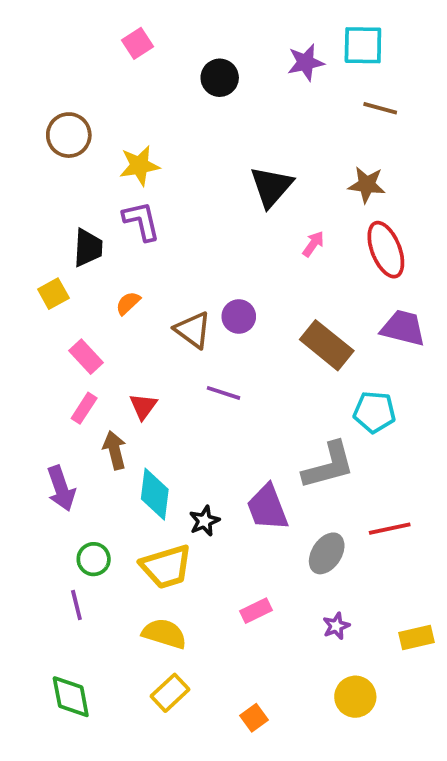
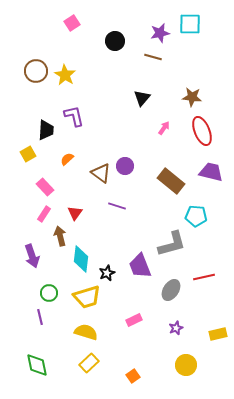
brown line: (380, 108) -> (153, 57), moved
yellow star: (139, 166) -> (65, 75), moved, turned -30
black triangle: (271, 187) -> (142, 98), size x0.7

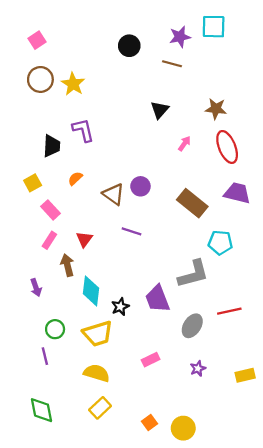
pink square: (72, 23) -> (37, 40), moved
yellow square: (28, 154) -> (33, 183), moved
purple arrow: (32, 256) -> (36, 288), size x0.7
yellow circle: (186, 365) -> (183, 428), moved

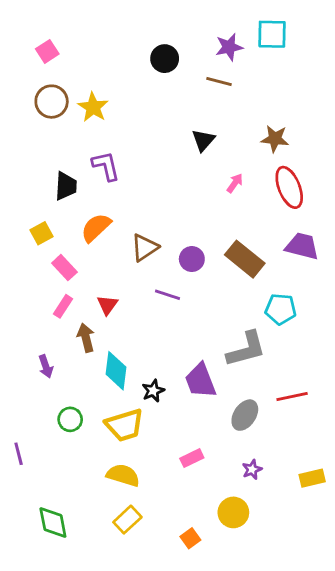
orange semicircle: (75, 178) -> (96, 228), size x1.6
purple circle: (140, 186) -> (192, 259), moved
brown triangle: (114, 194) -> (145, 248), turned 50
purple line: (45, 356) -> (19, 454), moved
yellow circle: (183, 428) -> (233, 512), moved

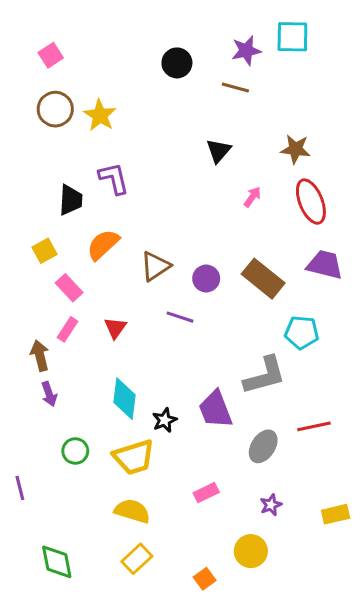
brown arrow: (86, 338) -> (40, 356), moved

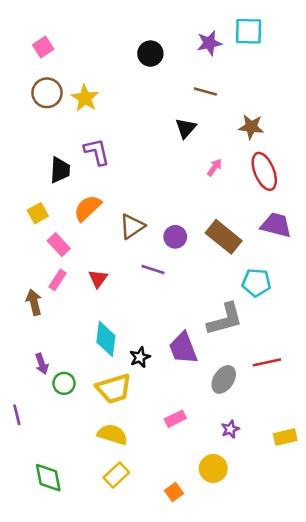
brown line: (235, 88) -> (205, 91), moved
purple arrow: (49, 394) -> (42, 364), moved

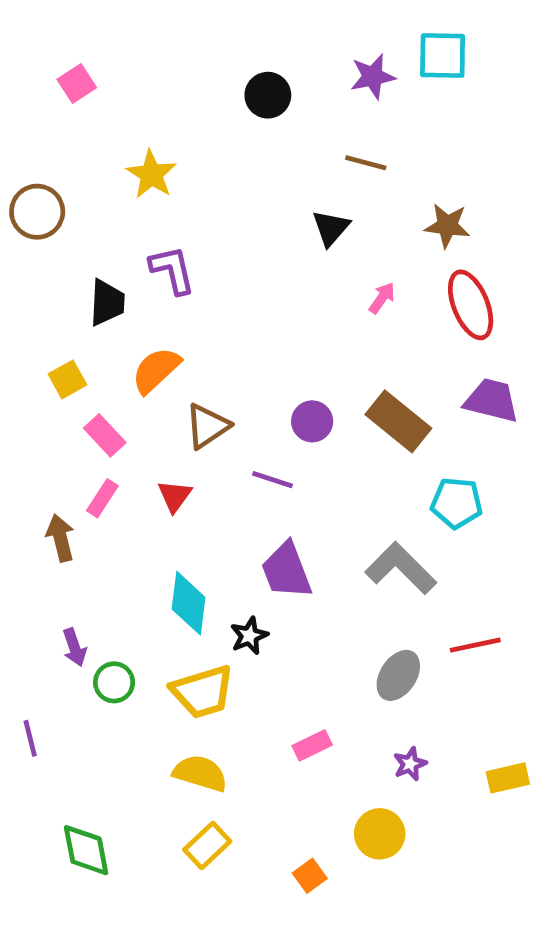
brown circle: (47, 93) -> (37, 212), moved
brown triangle: (132, 226) -> (207, 426), moved
gray L-shape: (225, 319) -> (401, 568), turned -120
purple trapezoid: (183, 348) -> (286, 571), moved

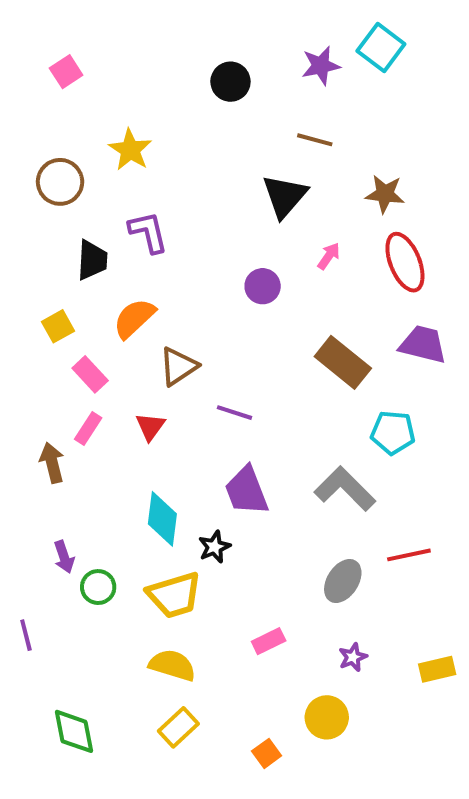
cyan square: (443, 56) -> (381, 48), turned 36
brown circle: (37, 212) -> (60, 182), moved
black triangle: (331, 228) -> (285, 196), size x1.4
purple circle: (312, 421) -> (263, 286), moved

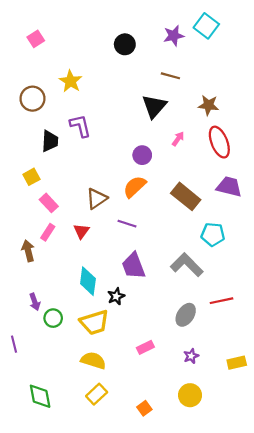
orange semicircle: (134, 318) -> (135, 187), moved
yellow circle: (327, 717) -> (190, 395), moved

